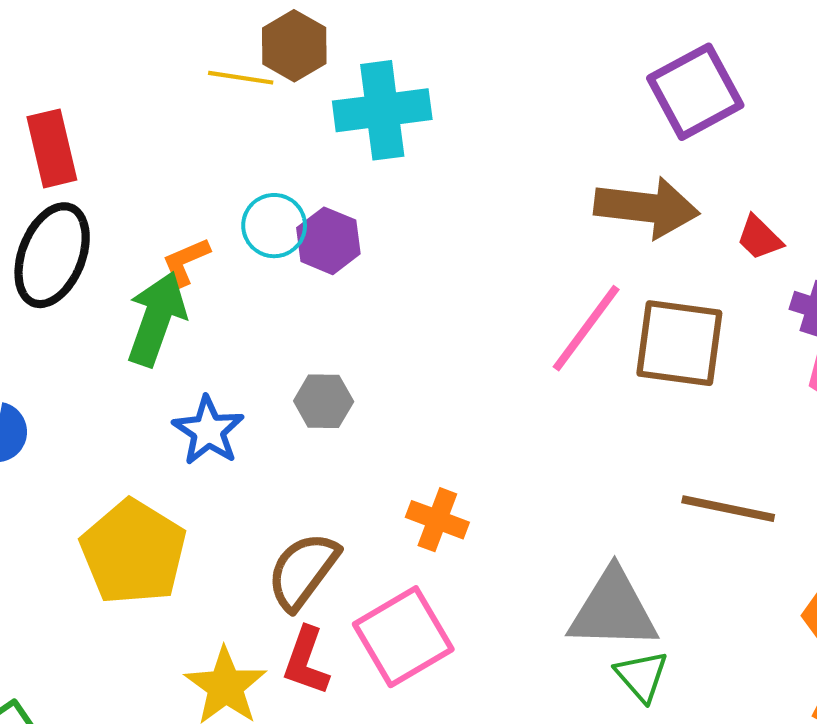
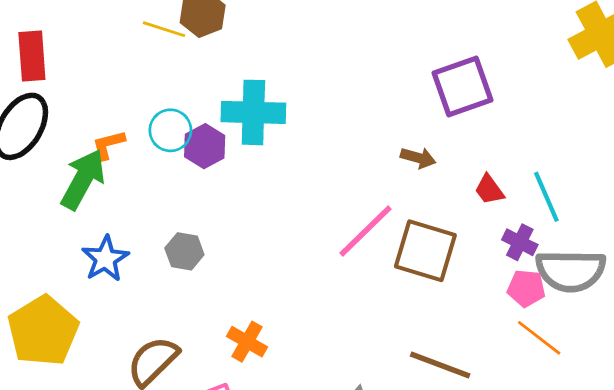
cyan cross: (382, 110) -> (253, 112), moved
brown arrow: (647, 208) -> (418, 158), size x0.5

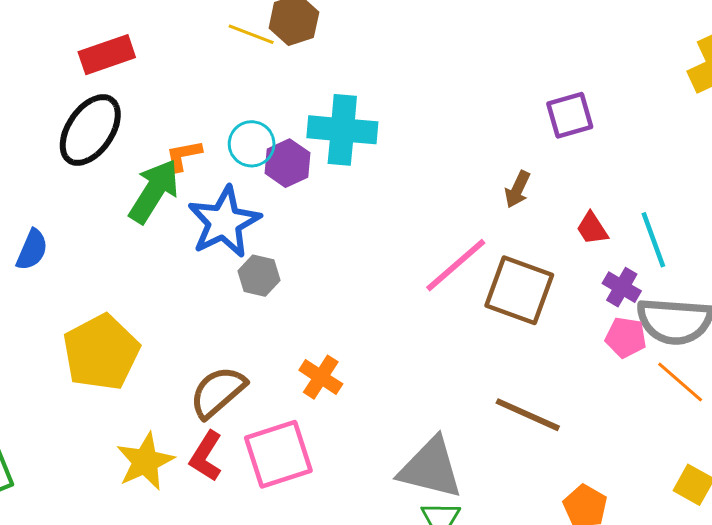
red rectangle: (32, 56) -> (107, 55), turned 72
purple square: (462, 87) -> (570, 115), size x0.7
brown arrow: (418, 158) -> (517, 189), turned 96
blue star: (105, 259) -> (224, 222), moved, size x1.4
orange line: (539, 338) -> (680, 382), moved

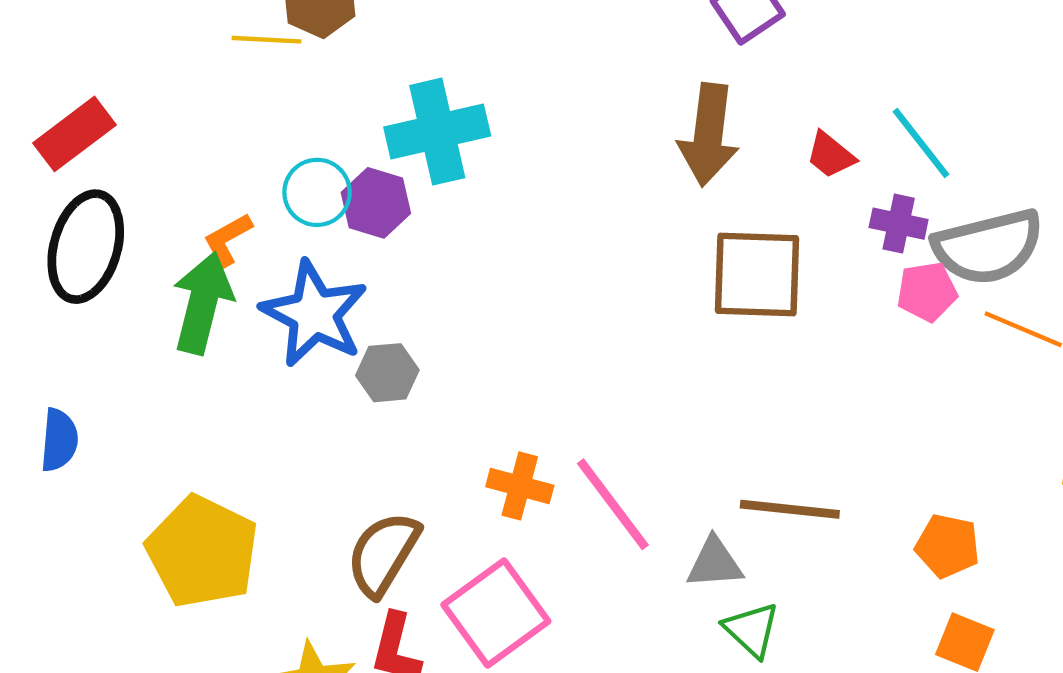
brown arrow: (517, 189) -> (708, 135), size x1.8
pink line: (456, 265) -> (613, 504), moved, turned -68
brown line: (528, 415) -> (790, 509), moved
gray triangle: (431, 468) -> (715, 563), size x0.6

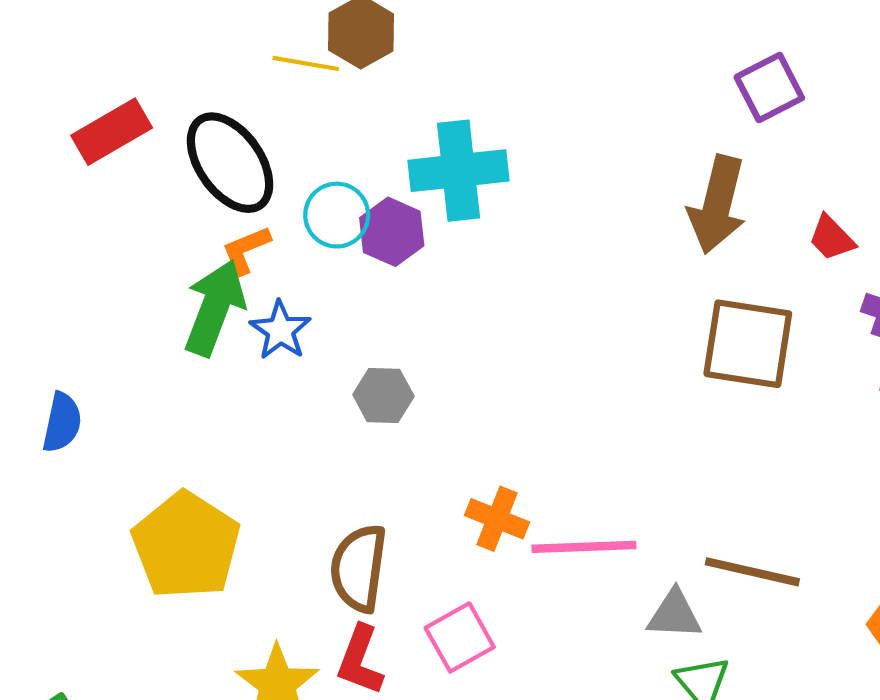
black ellipse: (86, 247) -> (230, 163), moved, turned -58
blue star: (314, 314) -> (280, 330), moved, size x0.6
pink line: (613, 504) -> (584, 547), turned -62
brown semicircle: (383, 554) -> (359, 568), turned -30
pink square: (496, 613) -> (460, 637), size x0.7

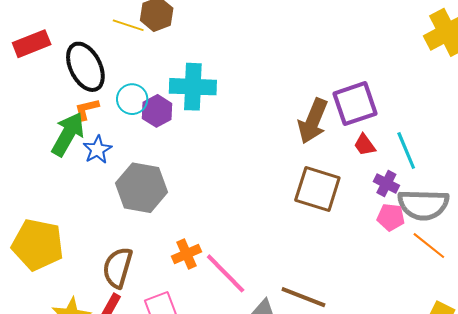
purple square: (769, 88) -> (355, 104), moved, size x1.4
gray hexagon: (383, 395) -> (141, 188), size x1.8
orange cross: (497, 519) -> (186, 254), turned 36
yellow pentagon: (186, 545) -> (38, 245), turned -30
pink line: (584, 547) -> (226, 273), turned 39

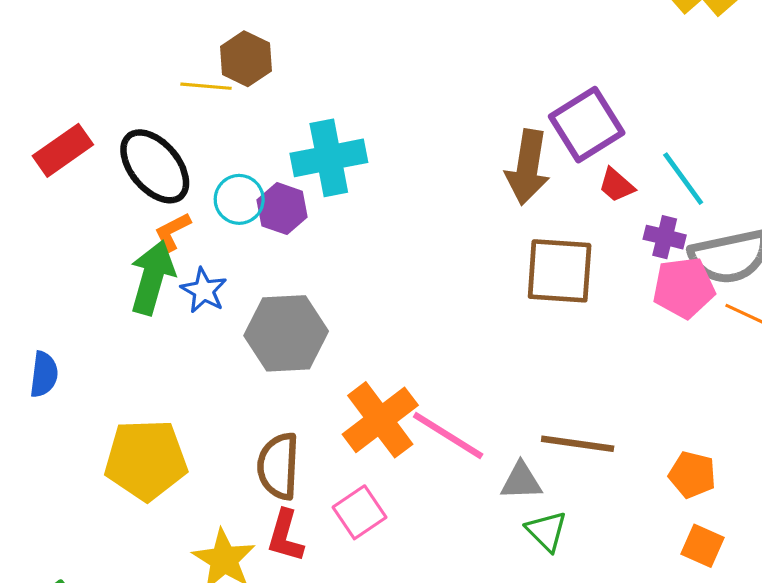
pink pentagon: (391, 217) -> (684, 288), size x1.4
orange cross: (186, 254) -> (380, 420), size x1.6

